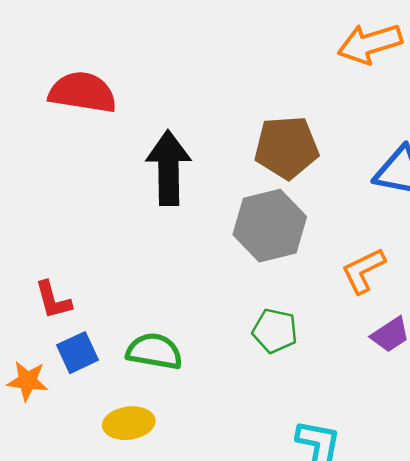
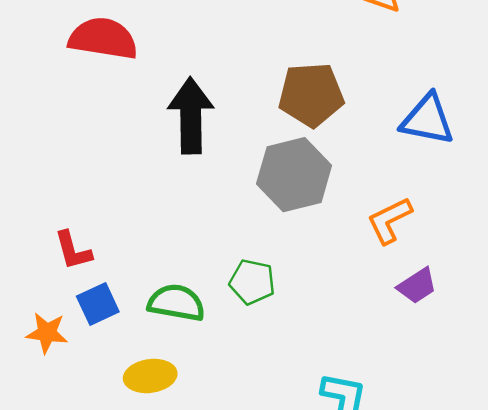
green pentagon: (275, 331) -> (252, 282), moved

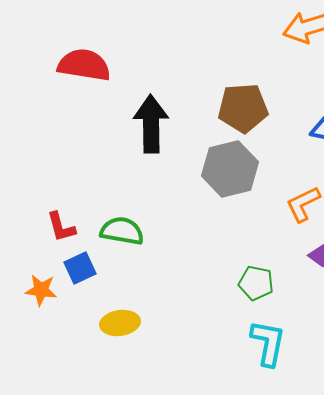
green pentagon: (252, 282) -> (256, 283), moved
green semicircle: (176, 303) -> (122, 231), moved

